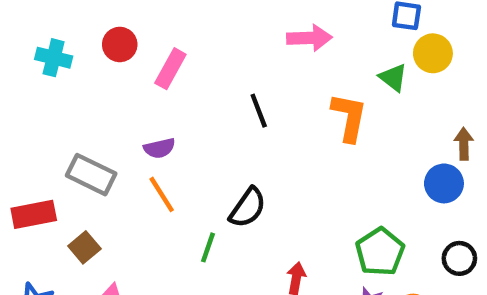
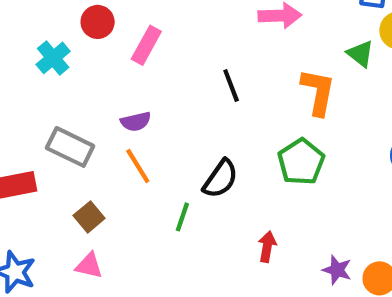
cyan cross: (54, 58) -> (53, 58), moved, turned 36
brown square: (84, 247) -> (89, 217), moved
green pentagon: (380, 252) -> (301, 162), moved

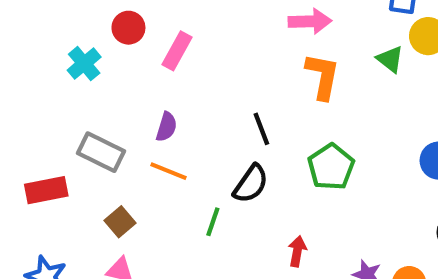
black line: (231, 86) -> (261, 129), moved
orange L-shape: (318, 92) -> (323, 76), moved
purple semicircle: (136, 122) -> (166, 127), turned -60
orange line: (138, 166) -> (169, 171), turned -36

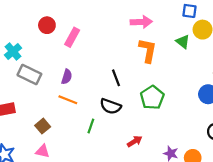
cyan cross: (84, 64) -> (13, 52), moved
gray rectangle: (101, 152) -> (29, 75), moved
black semicircle: (251, 184) -> (111, 106), turned 75
red arrow: (297, 251) -> (135, 141), turned 48

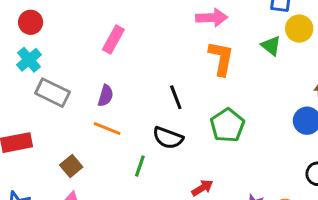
red circle: (47, 25) -> (31, 22), moved

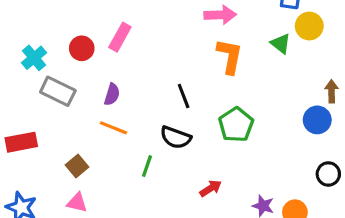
red circle: (31, 22) -> (82, 48), moved

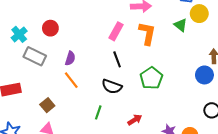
pink rectangle: (120, 37) -> (116, 31), moved
orange line: (114, 128) -> (71, 80), turned 30
green line: (147, 166) -> (98, 112), moved

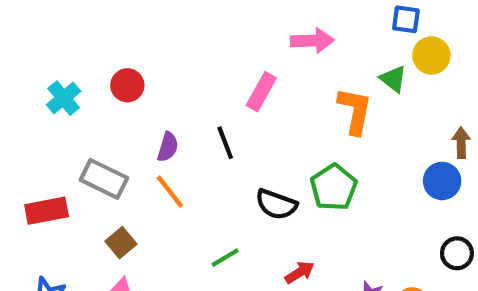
orange L-shape: (147, 33) -> (355, 111), moved
gray rectangle: (35, 56) -> (104, 179), moved
black line: (117, 59) -> (225, 143), moved
black semicircle: (112, 86) -> (276, 204), moved
green line: (98, 112) -> (225, 258), turned 40

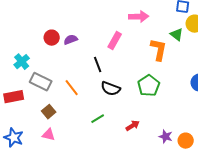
cyan cross: (64, 98) -> (22, 62), moved
purple semicircle: (168, 147) -> (71, 40), moved, turned -128
black semicircle: (276, 204) -> (111, 89), moved

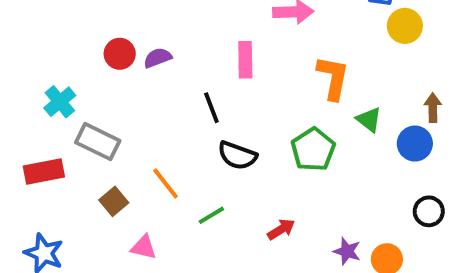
green triangle: (177, 35) -> (369, 120), moved
pink rectangle: (115, 41) -> (245, 60), turned -30
orange line: (72, 88) -> (166, 183), moved
pink triangle: (49, 135) -> (144, 247), moved

